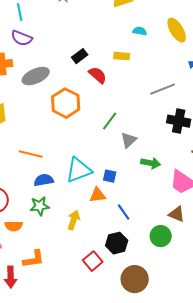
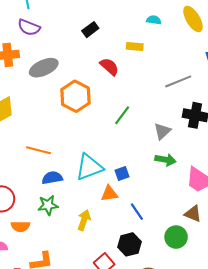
black rectangle: (80, 56) -> (90, 30), moved
gray triangle: (129, 140) -> (162, 131), moved
blue square: (110, 176) -> (122, 173), turned -32

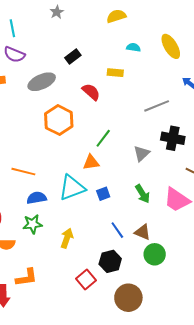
gray ellipse: (44, 68) -> (42, 82), moved
green arrow: (165, 160) -> (143, 194), moved, turned 48
orange triangle: (109, 194) -> (91, 162), moved
brown triangle: (193, 214) -> (143, 232), moved

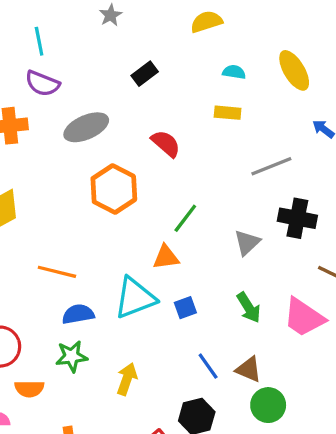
black rectangle: (73, 57) -> (145, 74), moved
yellow rectangle: (115, 73) -> (228, 113), moved

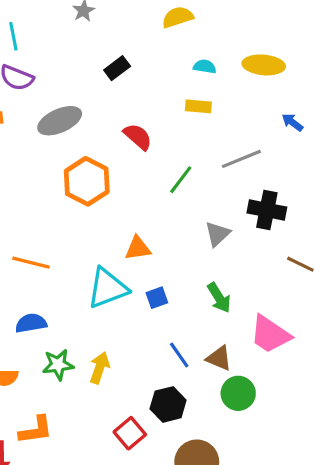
yellow ellipse: (294, 70) -> (264, 65), turned -54
green line: (185, 218) -> (181, 180), moved
blue semicircle: (78, 314) -> (31, 323), moved
pink trapezoid: (304, 317) -> (270, 334), moved
green star: (72, 356) -> (58, 365), moved

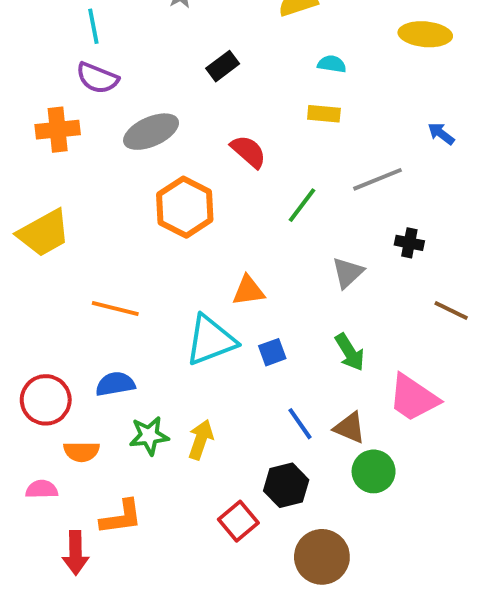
yellow ellipse: (264, 65) -> (425, 34), moved
black cross: (267, 210) -> (409, 243), size x0.6

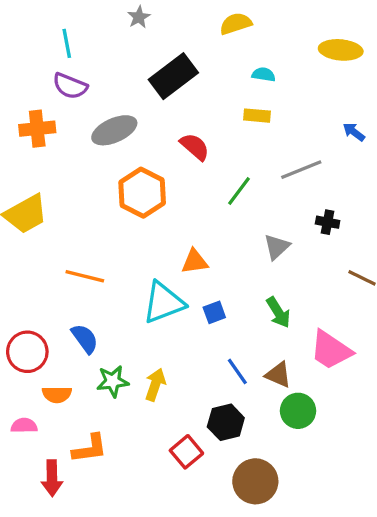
black rectangle: (223, 66) -> (173, 76), size x1.8
blue semicircle: (115, 384) -> (85, 339), turned 64

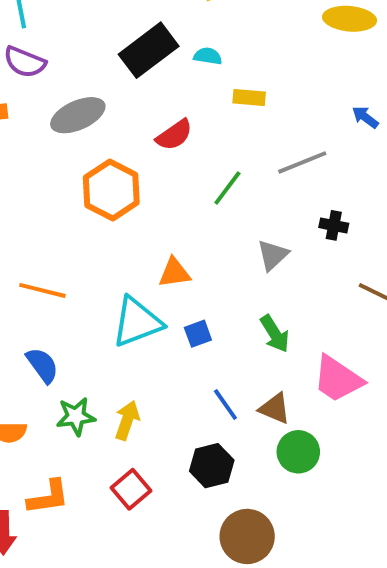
cyan semicircle: (264, 75) -> (208, 56), moved
red semicircle: (195, 147) -> (174, 135), turned 104
red square: (186, 452) -> (131, 489), moved

